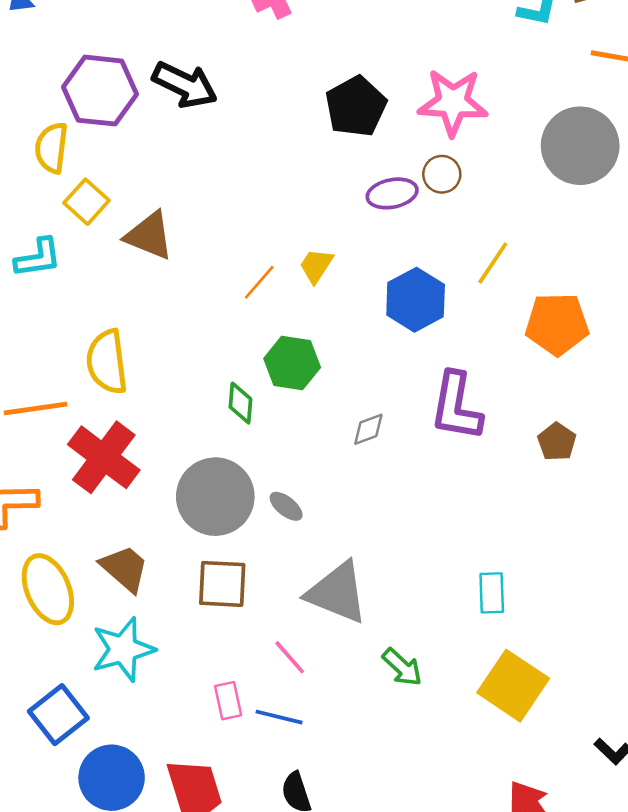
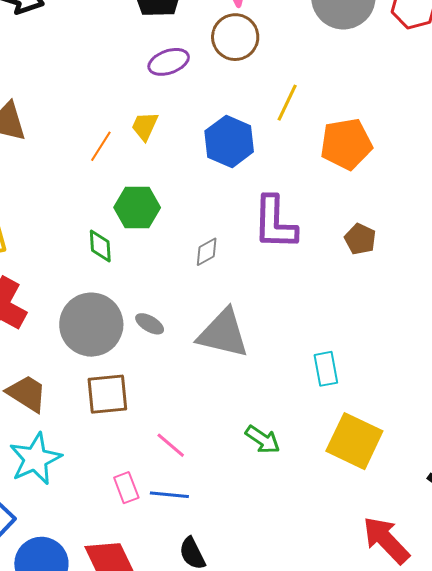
brown circle: (442, 174) -> (235, 37), size x1.5
purple ellipse: (392, 193) -> (169, 62), moved
gray triangle: (337, 593) -> (223, 333), moved

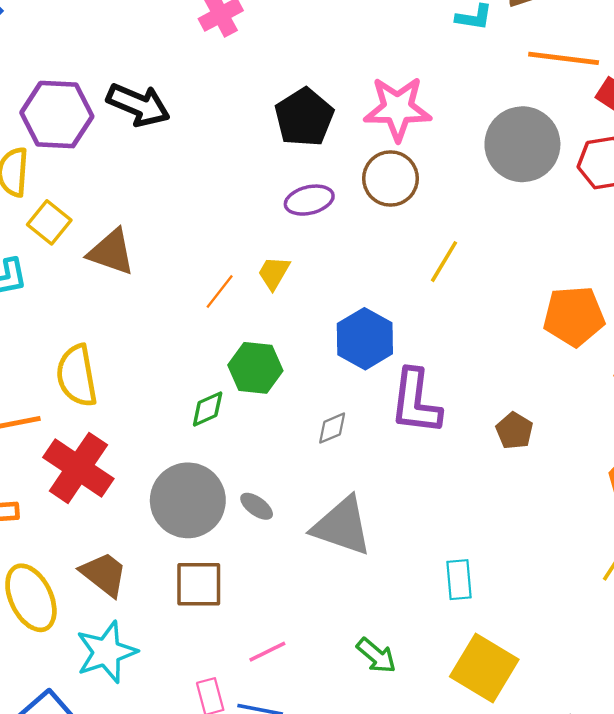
blue hexagon: (229, 141) -> (365, 339), moved
orange pentagon: (346, 144) -> (574, 316), moved
green diamond: (100, 246) -> (208, 409), turned 64
pink line: (171, 445) -> (267, 652), turned -72

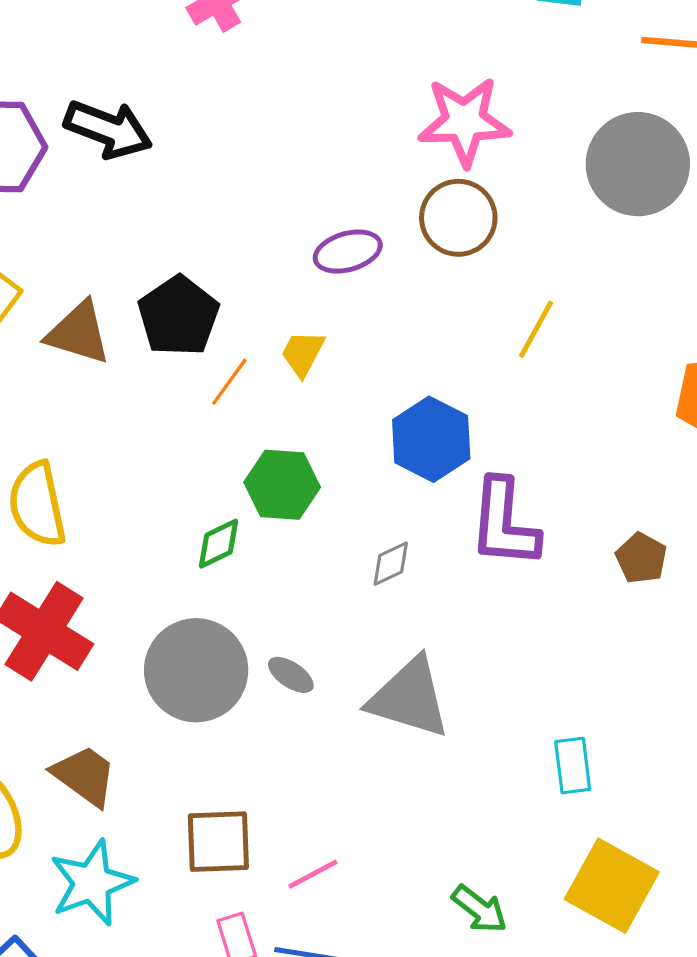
black pentagon: (304, 117) -> (179, 316), moved
brown square: (199, 584) -> (218, 842), moved
green arrow: (376, 656) -> (479, 909), moved

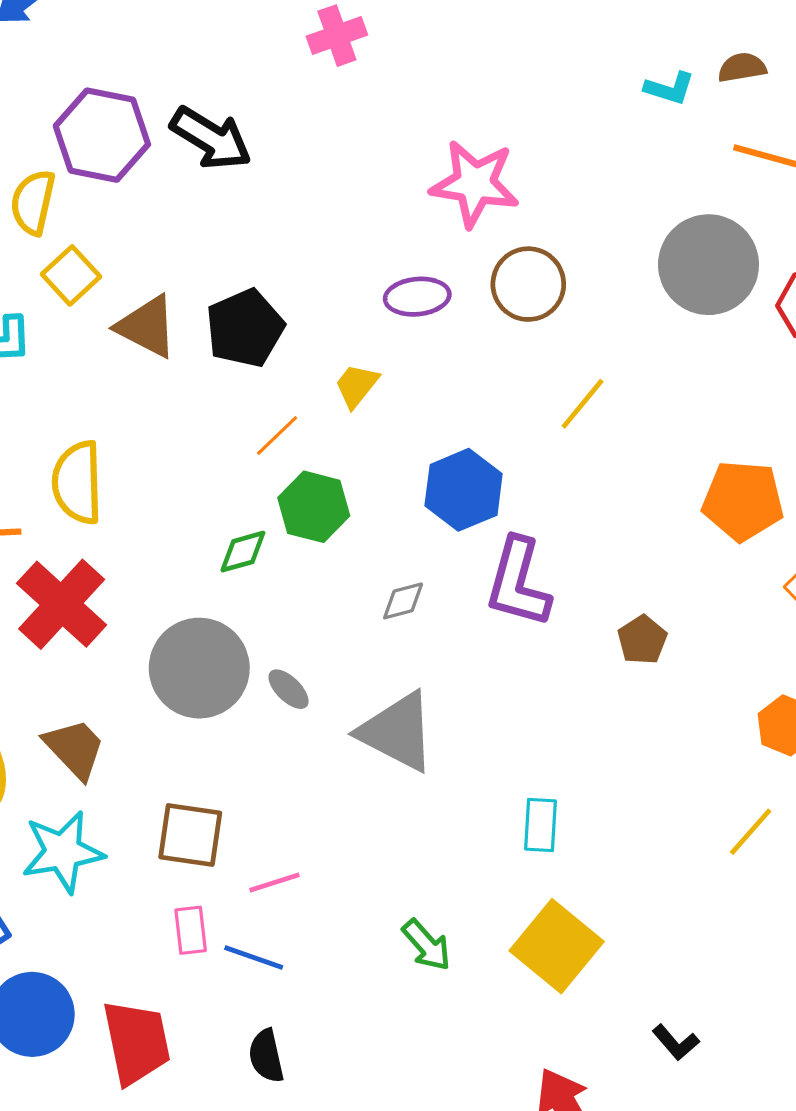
pink star: (464, 121) -> (475, 184), moved
orange line: (229, 382) -> (277, 435), moved

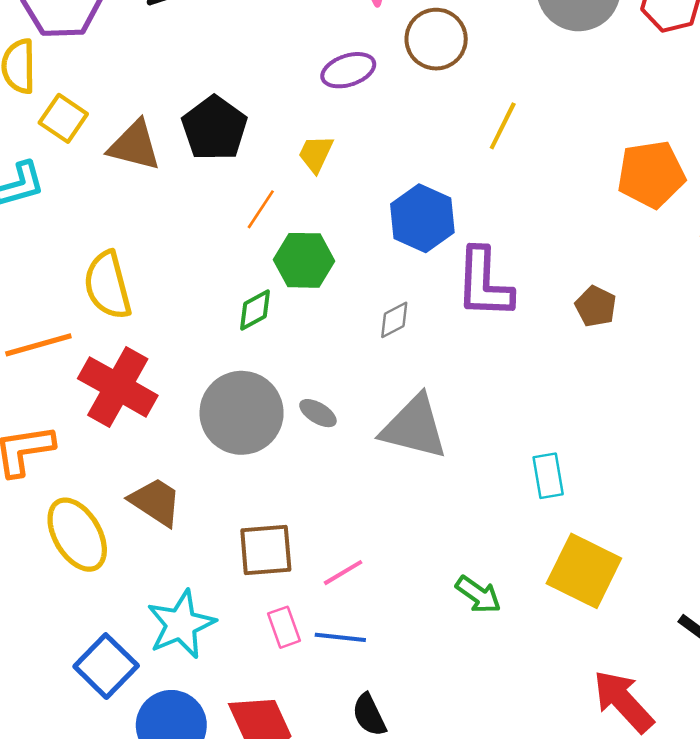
cyan star: (63, 852) -> (181, 624), moved

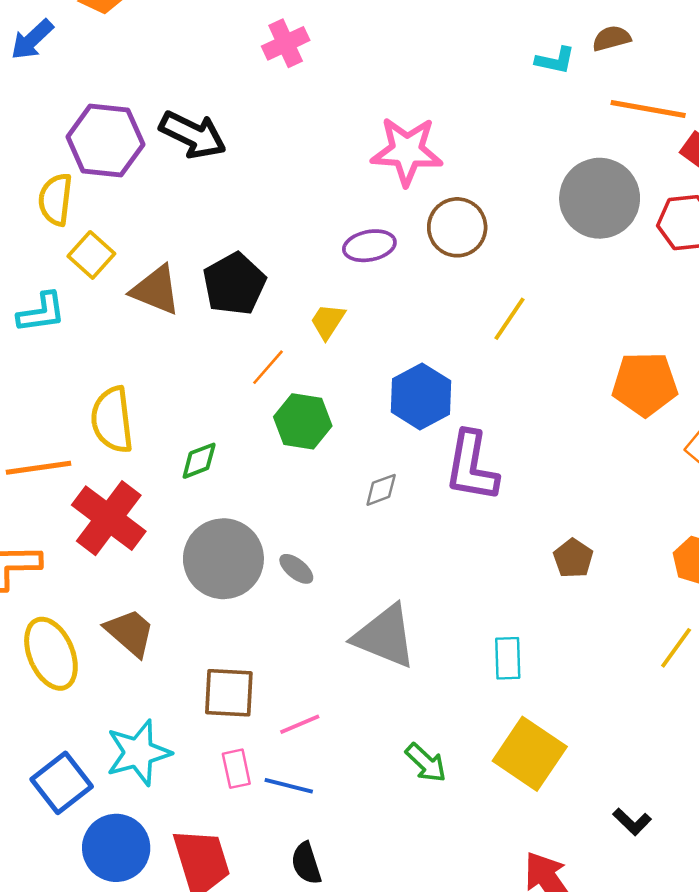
brown pentagon: (596, 306) -> (573, 558), moved
green diamond: (255, 310) -> (199, 461), moved
gray triangle: (414, 427) -> (385, 636), moved

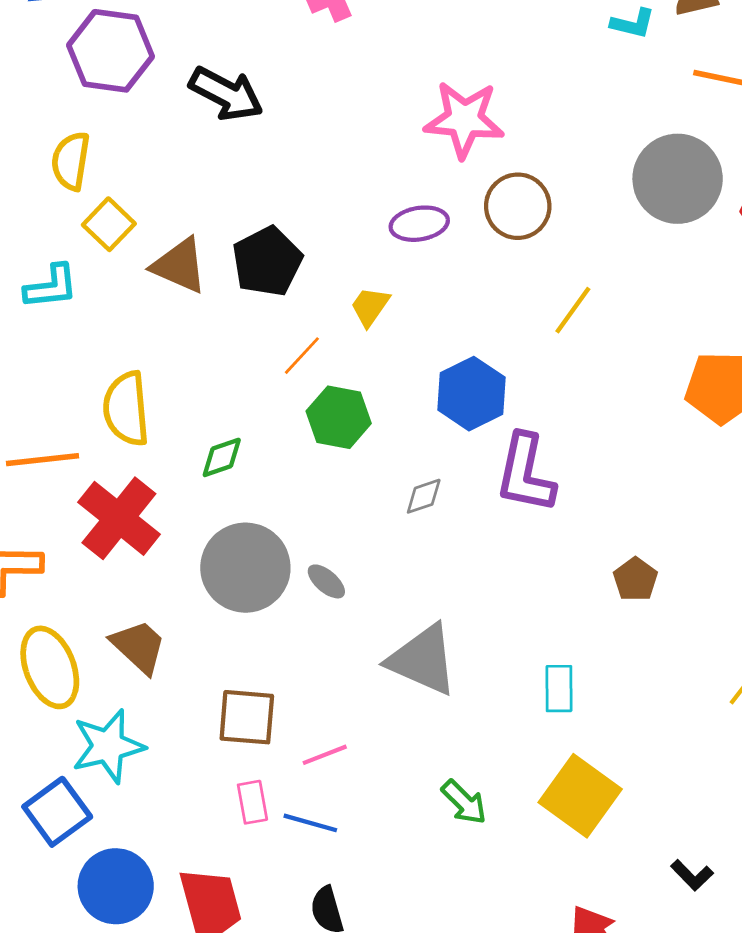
purple hexagon: (105, 141) -> (111, 51), moved
cyan star: (138, 753) -> (108, 746), moved

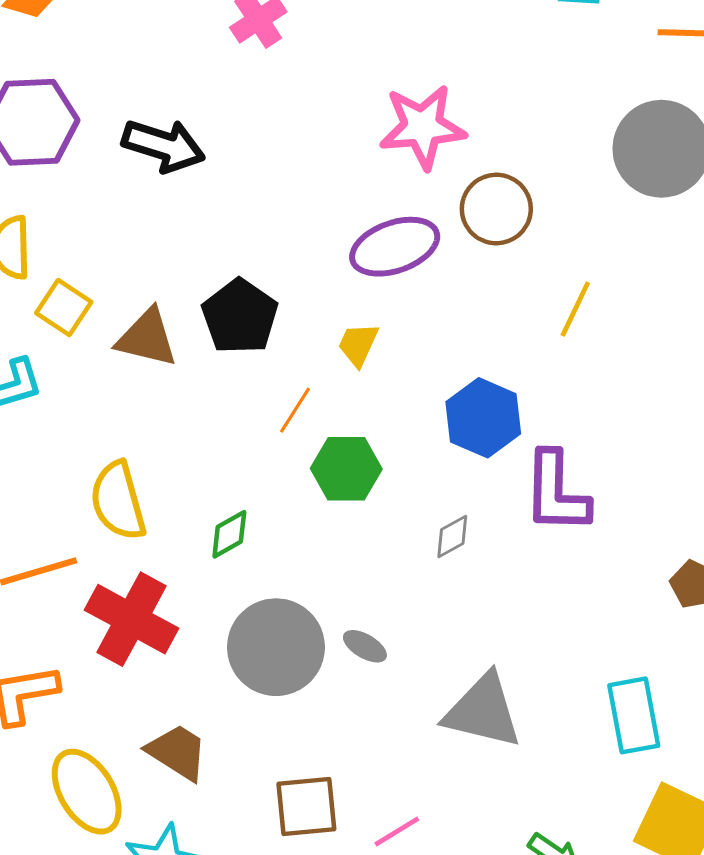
purple ellipse: (419, 224) -> (395, 247), size x1.4
cyan rectangle: (559, 689) -> (634, 715), size x1.4

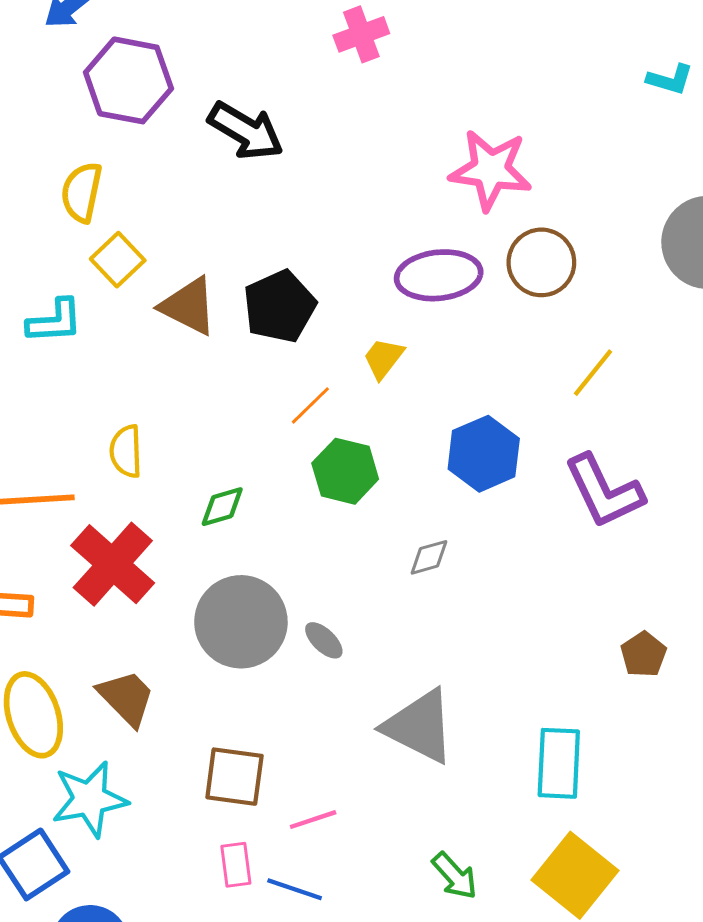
purple L-shape: (556, 492) -> (604, 491), moved, turned -40
yellow semicircle: (118, 501) -> (126, 451), size x0.7

